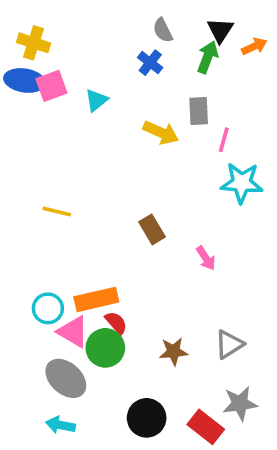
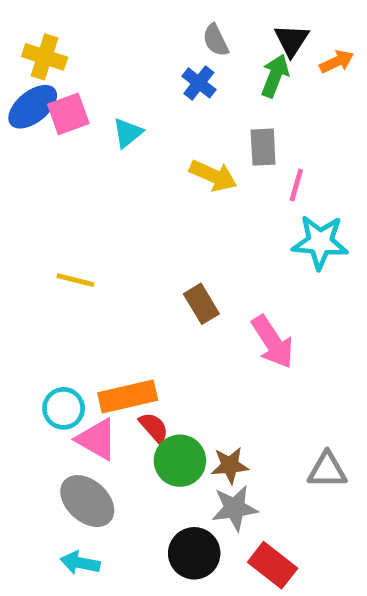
blue ellipse: (25, 80) -> (33, 107), turned -48
pink arrow: (206, 258) -> (273, 342), size x1.6
gray triangle: (229, 344) -> (327, 470), moved, turned 32
green circle: (105, 348) -> (180, 461), moved
gray star: (240, 404) -> (235, 508), moved

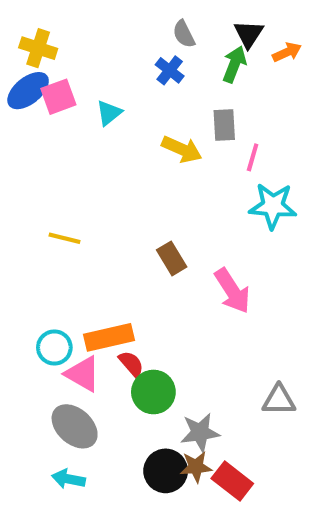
brown star: (230, 465) -> (196, 467), moved

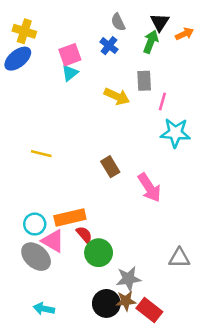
pink square: (58, 97) -> (70, 55), moved
gray ellipse: (75, 426) -> (36, 257), moved

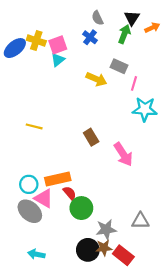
yellow cross: (24, 31) -> (36, 41), moved
gray rectangle: (144, 81) -> (119, 66), turned -63
gray triangle: (179, 258) -> (140, 221), moved

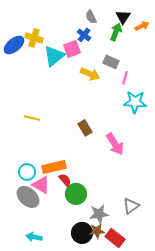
pink square: (58, 45) -> (72, 49), moved
cyan triangle: (58, 60) -> (54, 56), size x1.6
gray triangle: (140, 221) -> (131, 206), turned -36

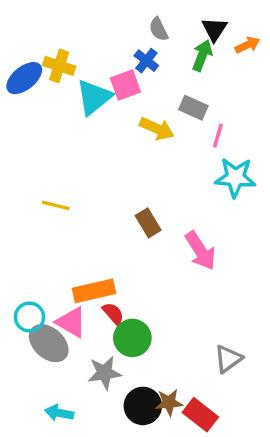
cyan circle: (27, 172) -> (29, 317), moved
gray star: (99, 214) -> (104, 373), moved

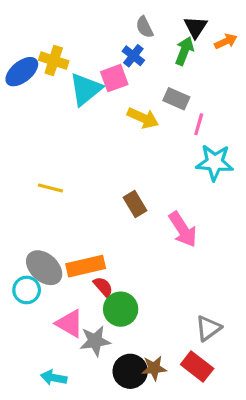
pink triangle: (71, 322) -> (70, 323), moved
gray ellipse: (49, 343) -> (44, 268), moved
red rectangle: (200, 415) -> (197, 366), moved

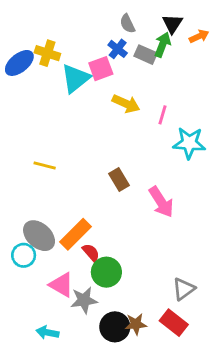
gray rectangle: (176, 99) -> (146, 55), moved
pink line: (199, 124) -> (163, 115), moved
orange rectangle: (86, 266) -> (76, 234), turned -32

